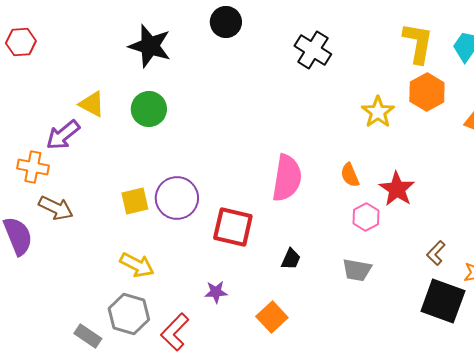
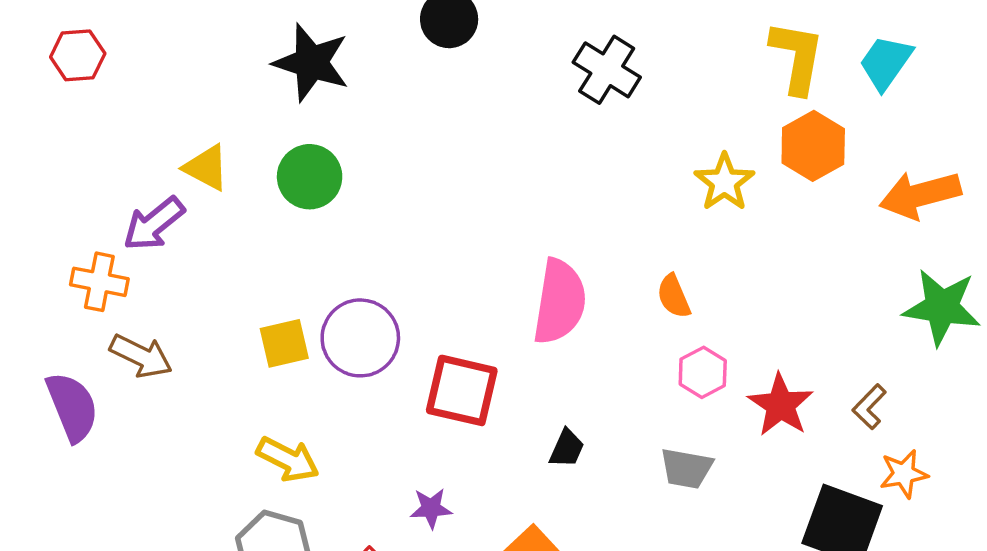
red star: (397, 189) -> (781, 405), moved
brown L-shape: (436, 253) -> (869, 407), moved

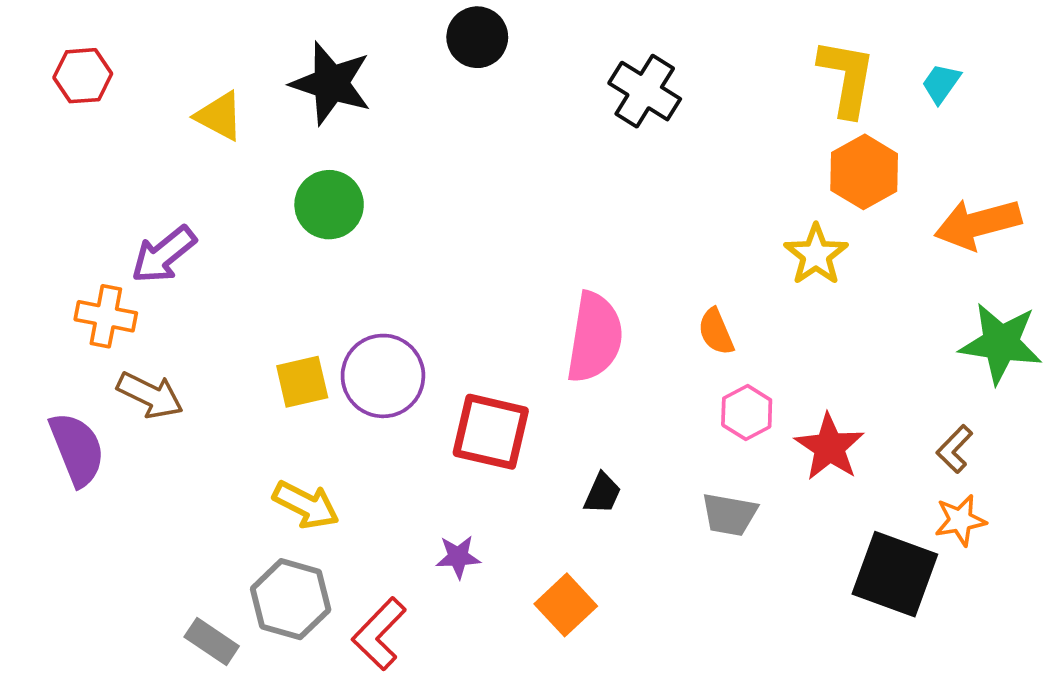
cyan trapezoid: (886, 63) -> (941, 83), size x0.7
yellow triangle: (206, 168) -> (219, 116), moved
yellow star: (724, 182) -> (816, 255), moved
brown L-shape: (869, 407) -> (955, 449), moved

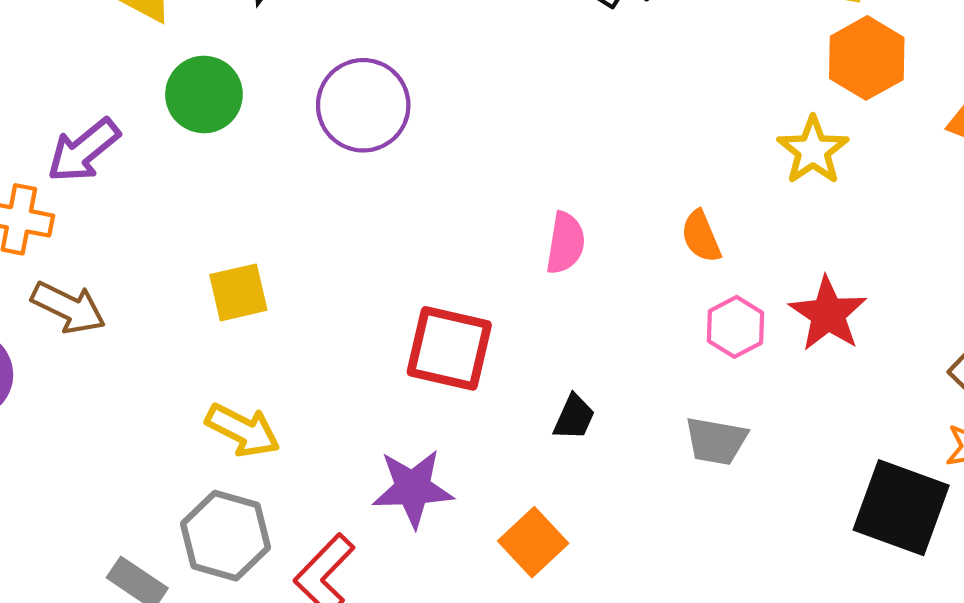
green circle: (329, 205) -> (204, 94), moved
pink semicircle: (595, 337) -> (565, 243), size x0.6
purple circle: (383, 376) -> (363, 105), moved
red star: (829, 447) -> (828, 314), moved
purple star: (458, 557) -> (413, 488), size x1.6

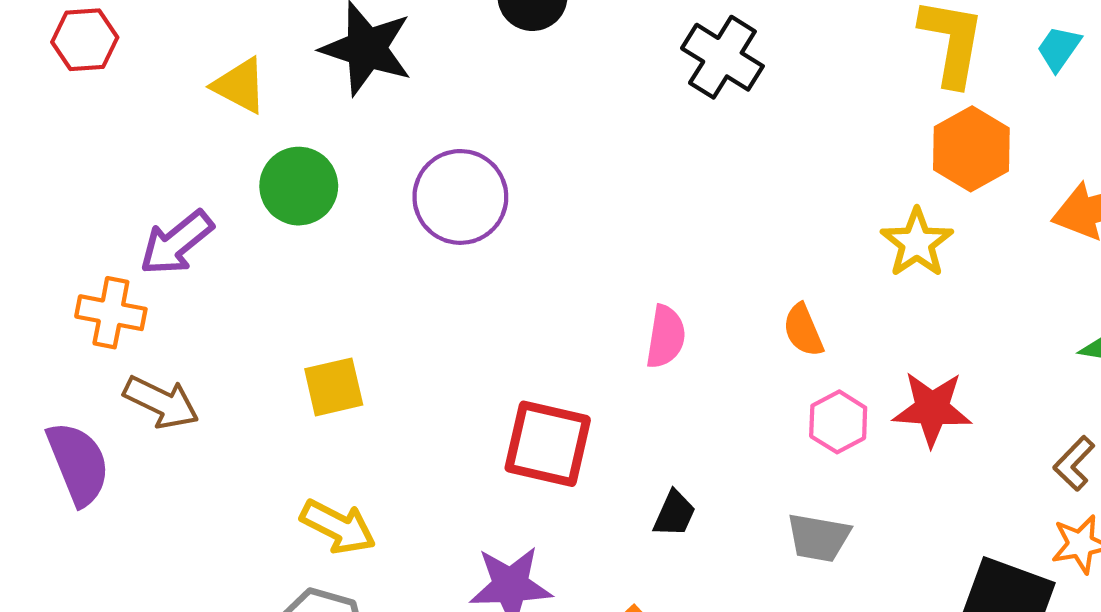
red star: (828, 314) -> (932, 409), turned -30

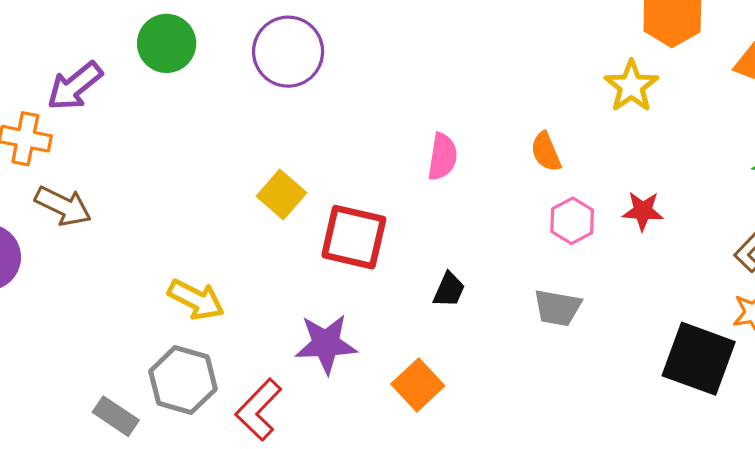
yellow square: (334, 387) -> (282, 194), moved, turned -36
red star: (932, 409) -> (643, 211), size x0.7

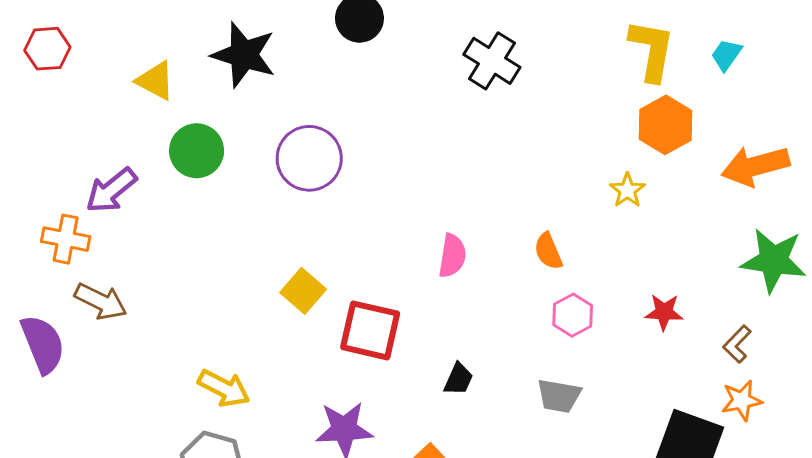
yellow star: (631, 86) -> (627, 190), size x0.7
red star: (643, 211) -> (664, 312), moved

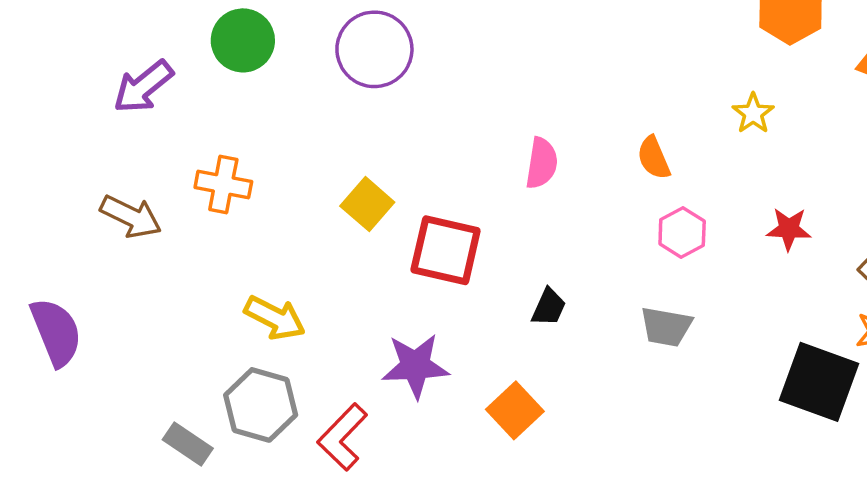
yellow star: (627, 190) -> (753, 113), moved
orange cross: (66, 239) -> (223, 184), moved
purple semicircle: (43, 344) -> (56, 332), moved

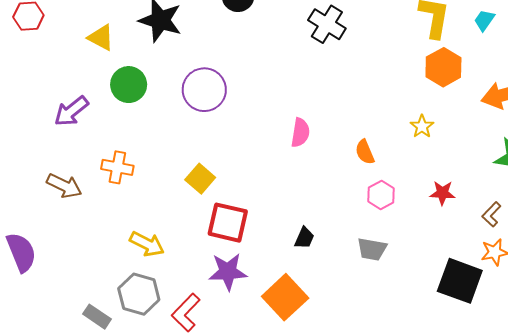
pink semicircle: (542, 163) -> (300, 133), moved
red square: (446, 250) -> (228, 223), moved
orange square: (515, 410) -> (285, 297), size x1.4

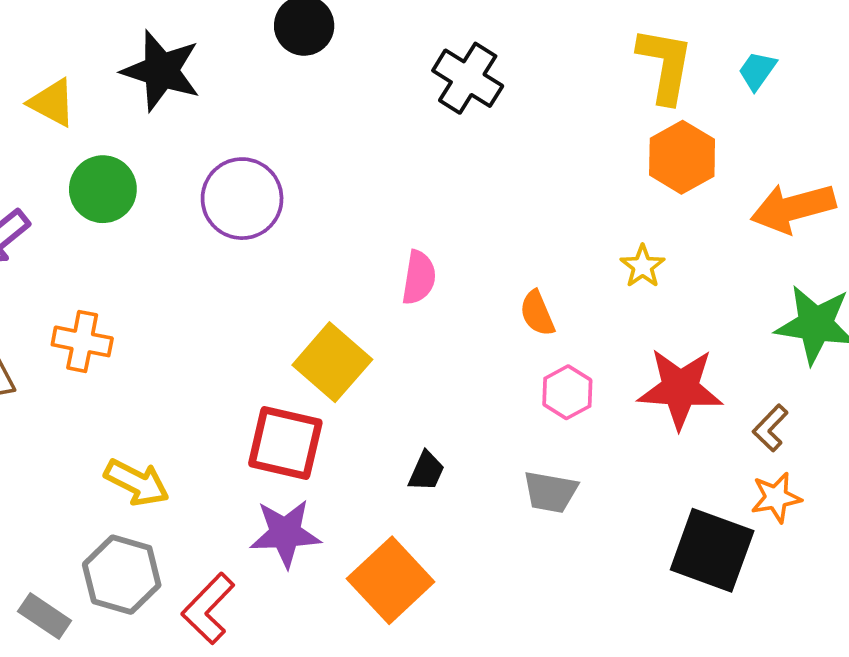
yellow square: (200, 179) -> (332, 362), moved, size x1.4
red star: (442, 193) -> (680, 388), size x1.8

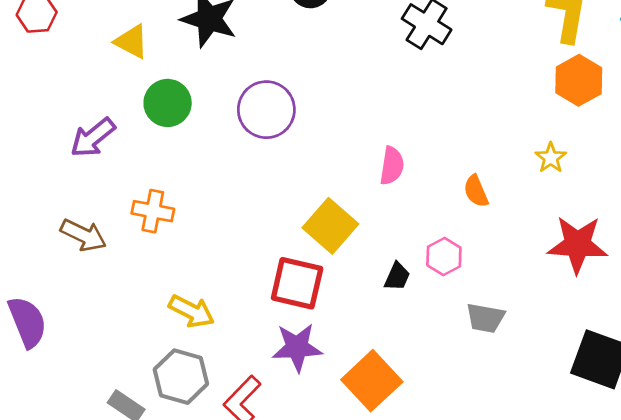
pink hexagon: (567, 392) -> (444, 257), moved
black trapezoid: (426, 471) -> (397, 277), moved

